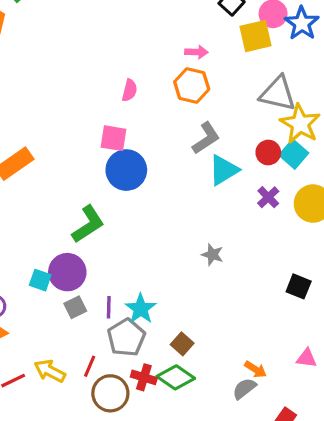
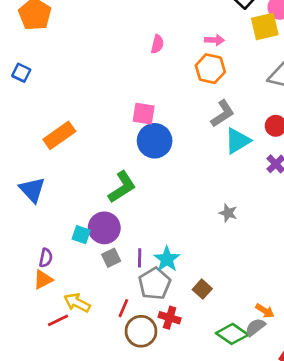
pink semicircle: (130, 90) -> (157, 44), moved
yellow arrow: (50, 371) -> (77, 303), moved
green diamond: (176, 377) -> (232, 334), moved

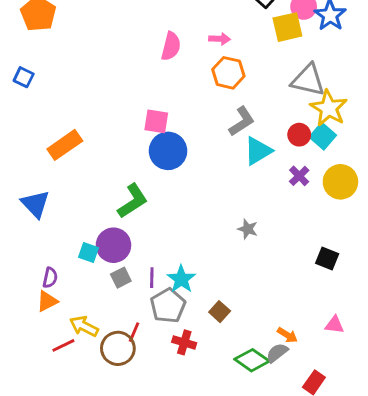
pink arrow: (214, 40) -> (220, 39), moved
pink semicircle: (157, 44) -> (171, 46), size x1.4
brown circle: (141, 331) -> (118, 348), moved

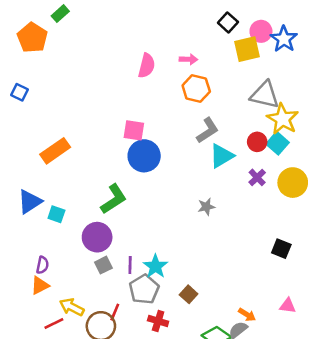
blue triangle: (35, 204) -> (30, 202), turned 40
gray star: (248, 229) -> (206, 207), moved, turned -30
cyan square: (88, 253) -> (56, 214), moved

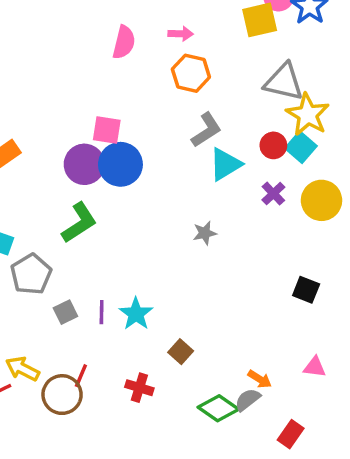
purple circle: (97, 237) -> (84, 164), moved
gray pentagon: (144, 289) -> (31, 274), moved

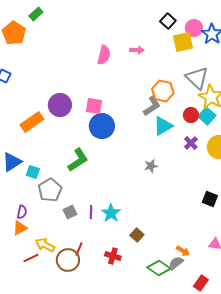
orange hexagon: (191, 73) -> (163, 91), moved
gray triangle: (284, 82) -> (197, 78), turned 30
purple circle: (84, 164) -> (60, 105), moved

